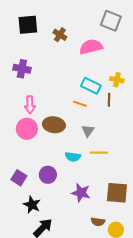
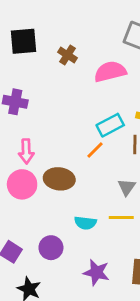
cyan rectangle: (91, 86) -> (110, 125), turned -54
orange line: (80, 104) -> (95, 150), turned -64
gray triangle: (88, 131) -> (127, 187), moved

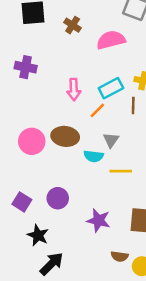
pink arrow: (26, 151) -> (74, 89), moved
gray triangle: (127, 187) -> (111, 140), moved
cyan semicircle: (85, 223) -> (94, 156), moved

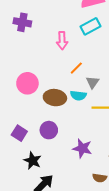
cyan rectangle: (111, 88) -> (91, 26), moved
orange line: (97, 110) -> (76, 68), moved
brown ellipse: (65, 136) -> (55, 98), moved

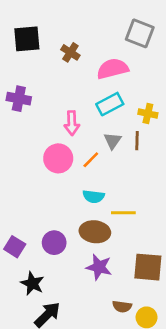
gray triangle: (93, 82) -> (113, 141), moved
pink circle: (27, 83) -> (58, 158), moved
brown ellipse: (55, 98) -> (95, 232), moved

